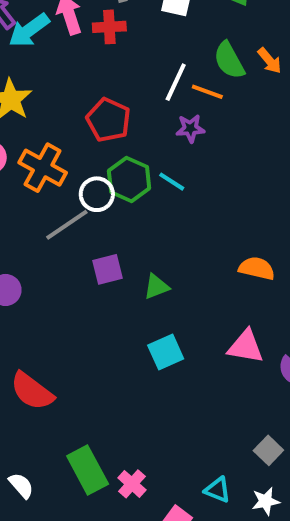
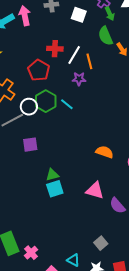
red cross: (109, 27) -> (55, 49), moved
green semicircle: (229, 60) -> (105, 36), moved
orange line: (207, 92) -> (89, 61), turned 49
green triangle: (156, 287) -> (52, 175), moved

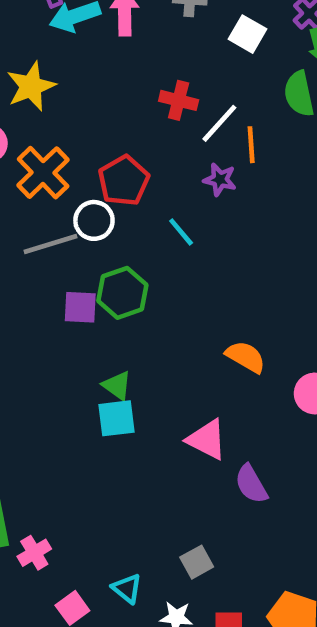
red pentagon: (39, 70) -> (124, 181), moved
green hexagon: (46, 101) -> (122, 293), moved
green triangle: (52, 175) -> (117, 386), turned 40

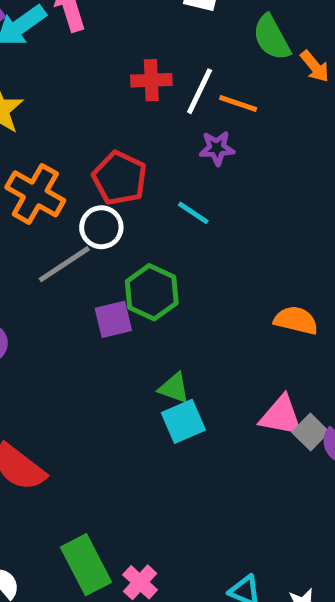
orange line: (251, 145) -> (238, 103), turned -51
gray square: (197, 562) -> (310, 432), moved

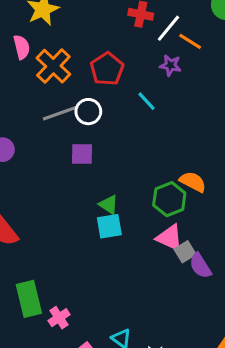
white circle: (101, 227) -> (88, 112), moved
green hexagon: (152, 292) -> (169, 199), moved

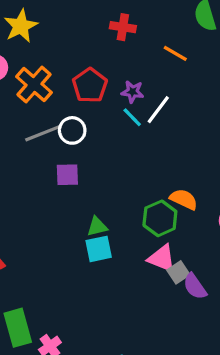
white line: (168, 28) -> (158, 110), moved
purple star: (170, 65) -> (133, 92), moved
green triangle: (109, 205) -> (97, 226), turned -45

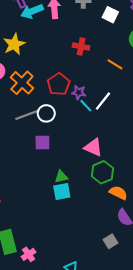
purple star: (133, 92) -> (79, 92), moved
orange semicircle: (184, 199) -> (118, 193), moved
pink triangle: (162, 258) -> (93, 147), moved
gray square: (178, 272) -> (111, 241), moved

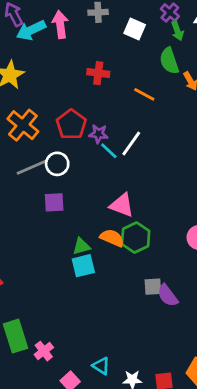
orange semicircle: (118, 193) -> (112, 238), moved
gray square: (111, 241) -> (153, 287), moved, turned 32

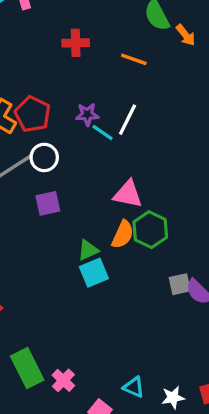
red pentagon: (71, 124) -> (33, 114), moved
orange semicircle: (112, 238) -> (123, 234), turned 100

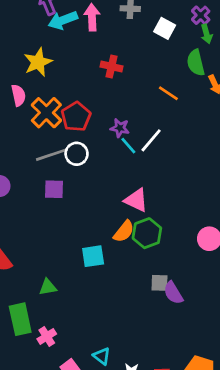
red cross: (76, 43) -> (112, 66), moved
purple square: (48, 203) -> (54, 189), moved
green triangle: (88, 250) -> (48, 287), moved

